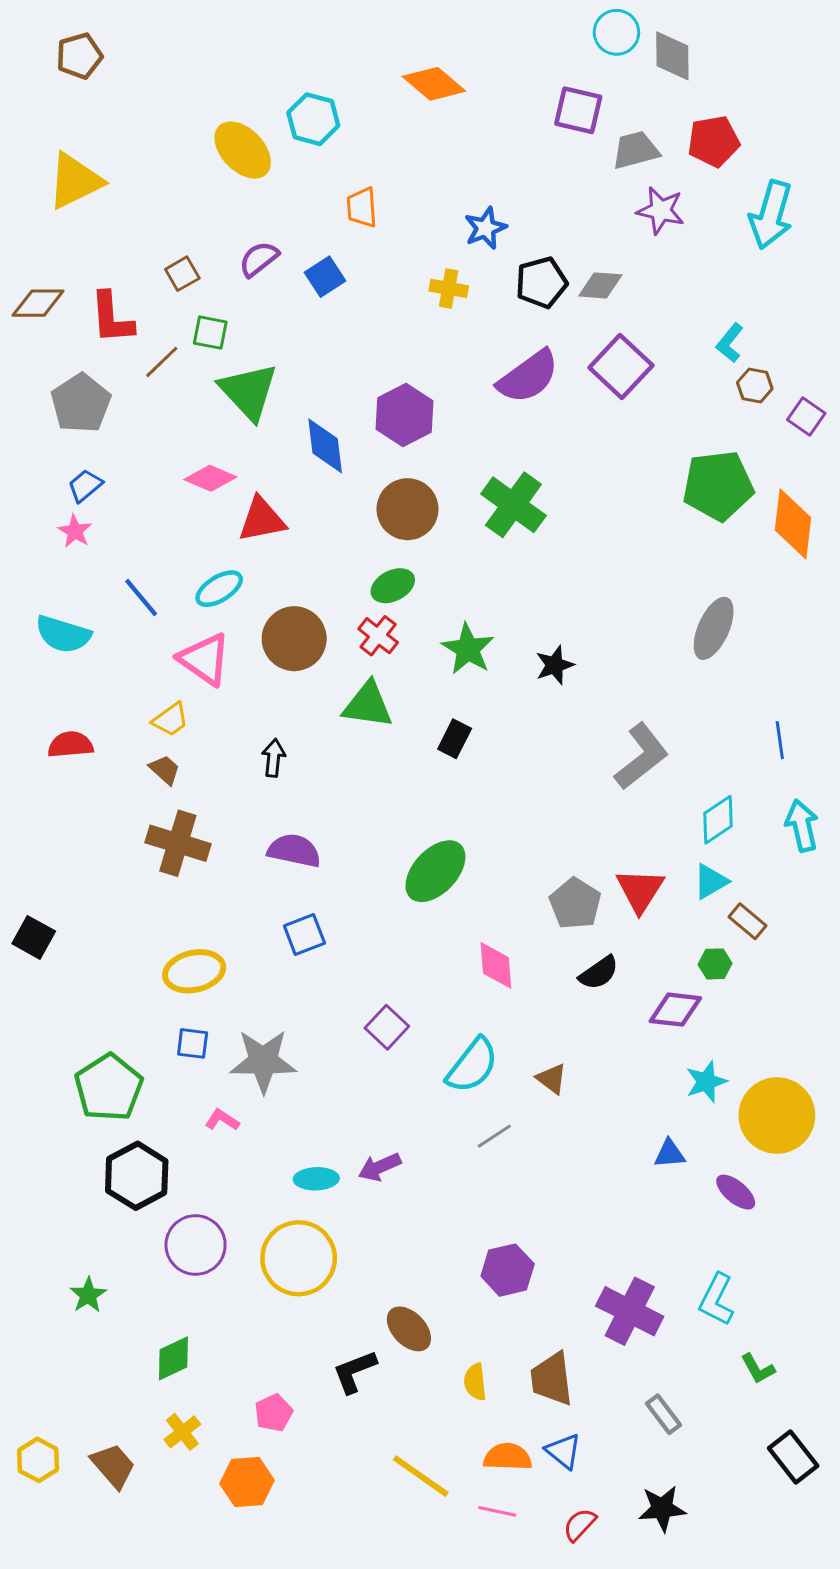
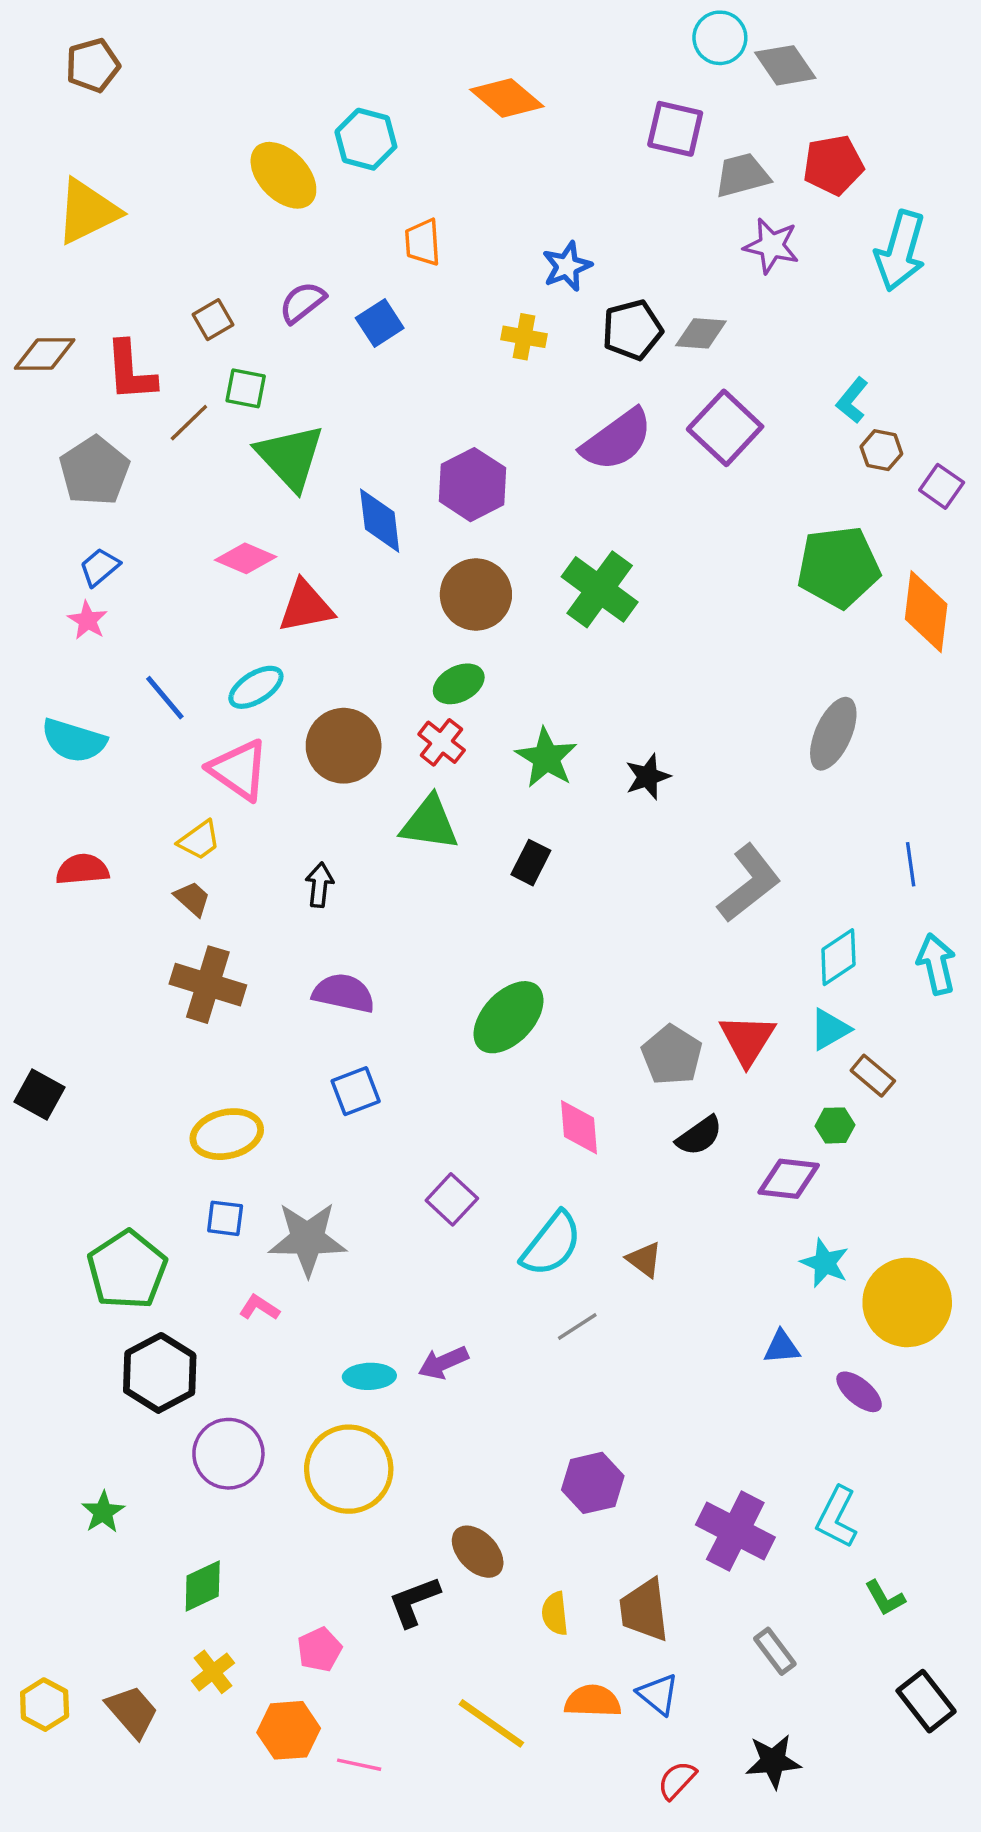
gray diamond: (672, 56) -> (785, 65), turned -34
cyan star: (706, 1082) -> (825, 1263), turned -30
pink line: (497, 1511) -> (359, 1765), moved

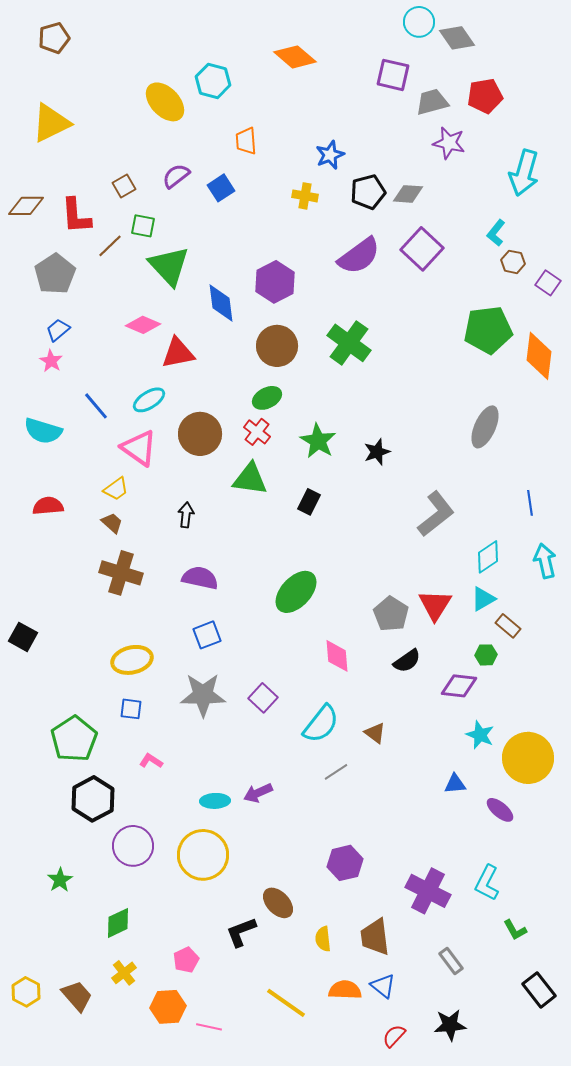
cyan arrow: (900, 251) -> (524, 173), moved
gray star: (308, 1239) -> (203, 695), moved

